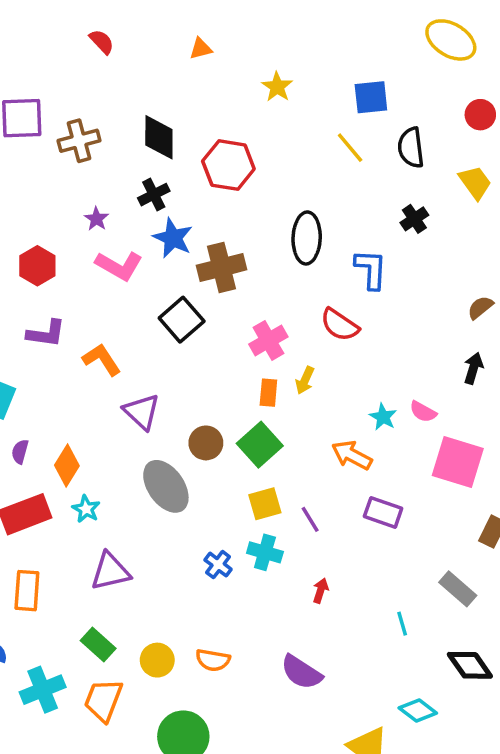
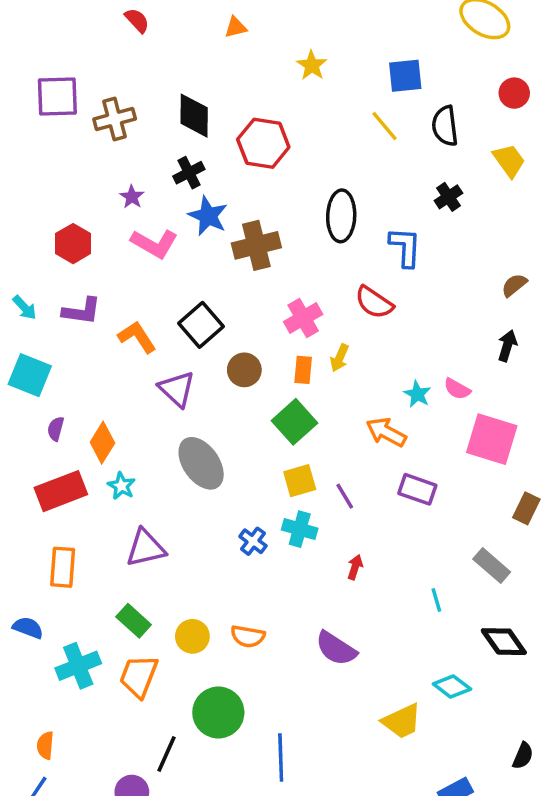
black square: (182, 320) -> (201, 325), moved
brown circle: (206, 443) -> (244, 370), moved

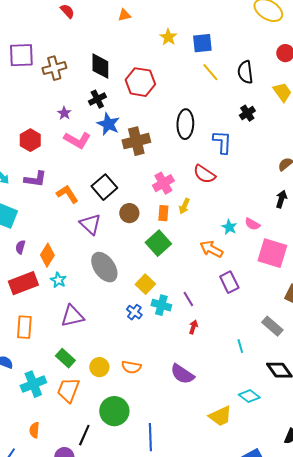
blue square: (405, 76) -> (202, 43), moved
yellow square: (300, 481) -> (145, 284), moved, turned -30
purple rectangle: (417, 489) -> (229, 282), turned 45
purple line: (345, 496) -> (188, 299), moved
orange semicircle: (45, 745) -> (34, 430), moved

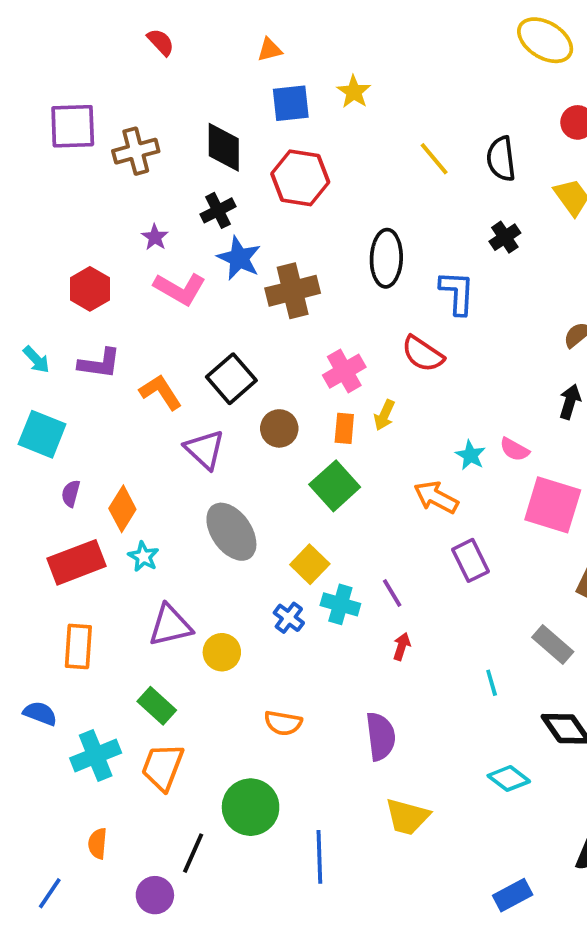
blue square: (202, 43) -> (291, 103), moved
yellow circle: (99, 367) -> (222, 652), moved
purple semicircle: (182, 374) -> (381, 736), turned -130
yellow trapezoid: (220, 416) -> (407, 817), moved, turned 40

